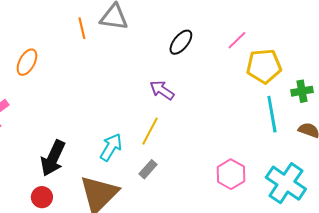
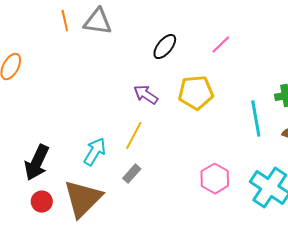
orange line: (82, 28) -> (65, 21), moved
yellow pentagon: (264, 66) -> (196, 93), moved
red circle: (42, 197) -> (42, 202), moved

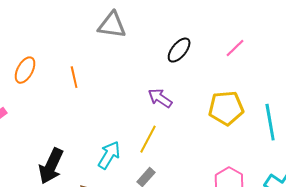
orange line: (65, 21) -> (74, 77), moved
yellow pentagon: (196, 93) -> (226, 108), moved

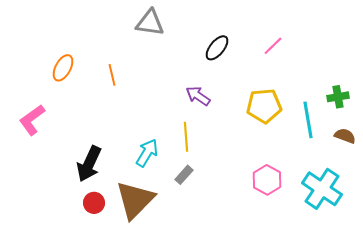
yellow line: (148, 139) -> (186, 137), turned -32

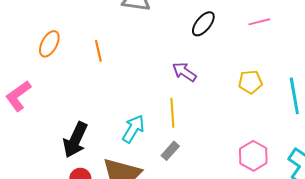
pink line: (273, 46) -> (259, 22), turned 30
yellow pentagon: (264, 106) -> (250, 82), size x0.7

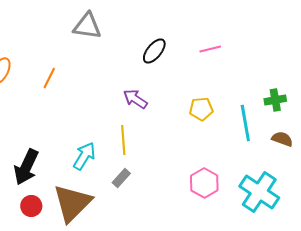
orange line: (98, 51) -> (49, 78), turned 40

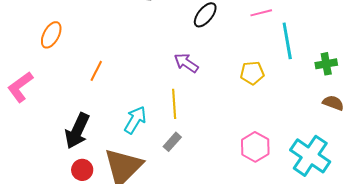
orange line: (49, 78) -> (96, 71), moved
cyan line: (245, 123) -> (287, 41), moved

